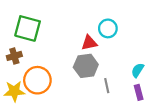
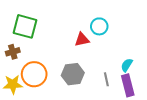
gray hexagon: (86, 66) -> (73, 74), moved
gray line: (107, 86) -> (106, 79), moved
purple rectangle: (139, 92) -> (128, 85), size x1.5

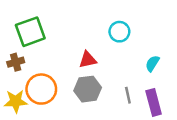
green square: (25, 26) -> (30, 32), turned -35
red triangle: (82, 40) -> (88, 60), moved
cyan semicircle: (127, 65) -> (152, 63), moved

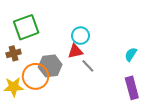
cyan circle: (119, 32) -> (81, 36), moved
gray hexagon: (88, 89) -> (50, 66), moved
gray line: (128, 95) -> (88, 66), moved, turned -32

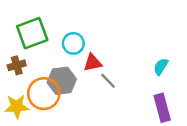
cyan circle: (81, 36) -> (73, 43), moved

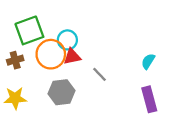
red triangle: (93, 63) -> (72, 57), moved
gray hexagon: (62, 81) -> (61, 92), moved
orange circle: (44, 94) -> (51, 54), moved

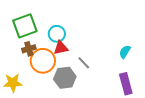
orange circle: (51, 54) -> (43, 61), moved
brown cross: (15, 60) -> (29, 49), moved
gray hexagon: (61, 92) -> (65, 78), moved

